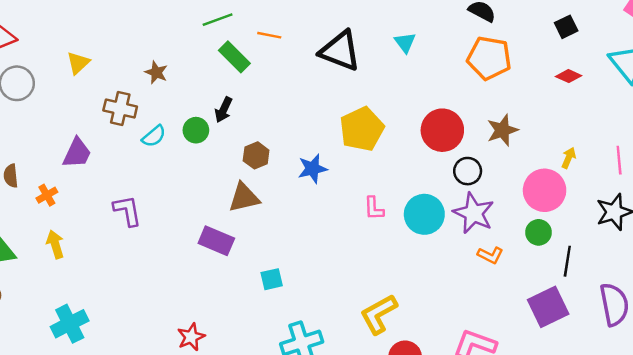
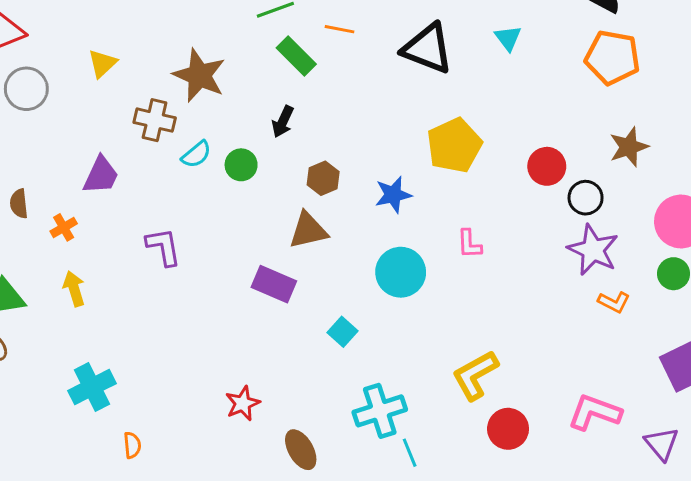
brown star: (156, 72) -> (199, 75), size x1.8
green circle: (196, 130) -> (241, 165), moved
red circle: (442, 130) -> (547, 166), moved, size x0.7
cyan circle: (424, 214) -> (401, 272), moved
cyan square: (272, 279) -> (342, 332), turned -35

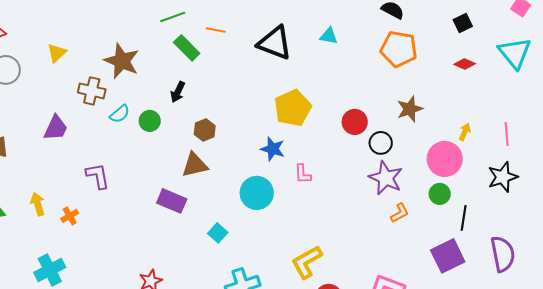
cyan triangle: (508, 38) -> (329, 36), turned -42
blue star: (393, 195) -> (273, 149), moved, turned 30
orange cross: (64, 227) -> (70, 216), moved
orange L-shape: (614, 302) -> (400, 213), turned -55

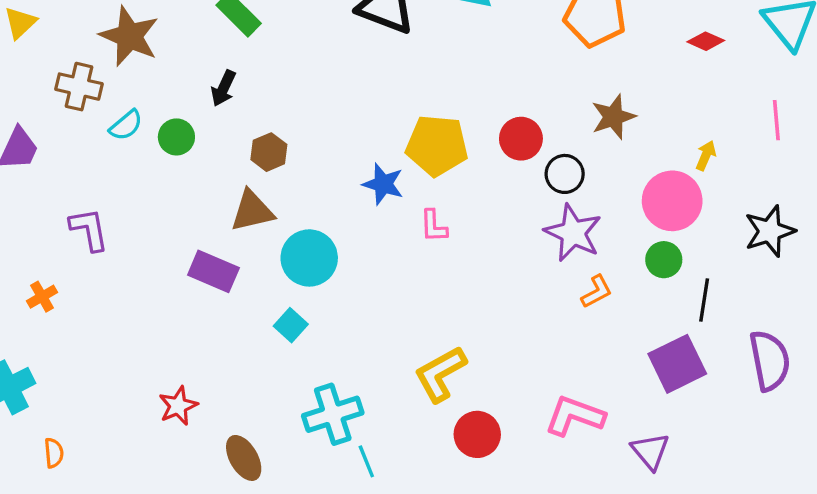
yellow pentagon: (293, 108) -> (437, 145), moved, turned 30
pink line: (507, 134) -> (776, 120), moved
cyan circle: (257, 193) -> (309, 258), moved

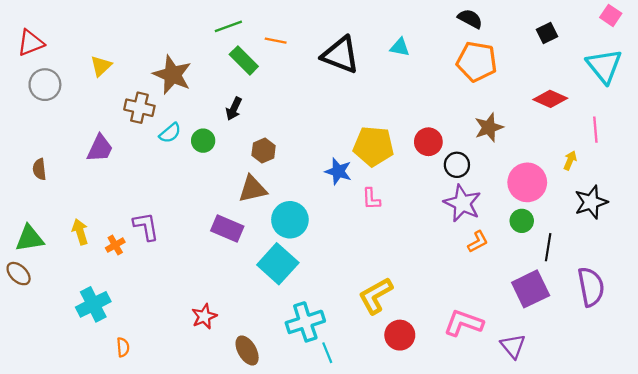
red diamond: (706, 41) -> (550, 99), moved, size x1.4
yellow arrow: (706, 155) -> (570, 160), moved
purple L-shape: (89, 229) -> (146, 226), moved
cyan square: (291, 325) -> (278, 264), size x1.8

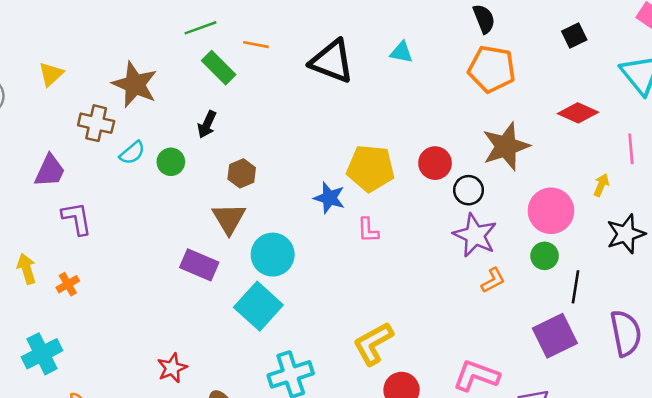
black semicircle: (470, 19) -> (484, 19), turned 40
brown star: (489, 127) -> (506, 146), size x1.4
brown triangle: (253, 189) -> (229, 218), turned -48
purple L-shape: (146, 226) -> (77, 218), moved

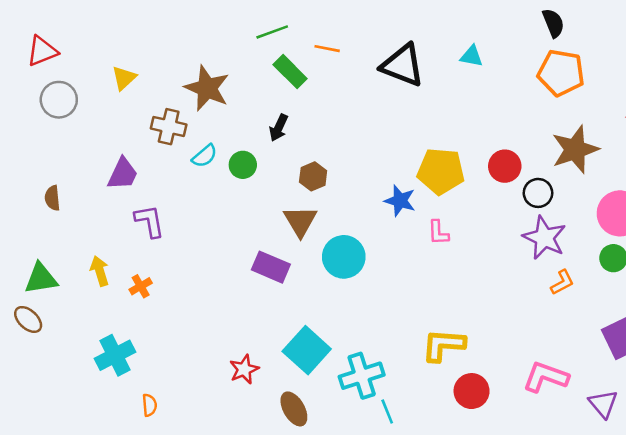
cyan square: (258, 306) -> (307, 350), moved
yellow L-shape: (373, 343) -> (443, 345), turned 33

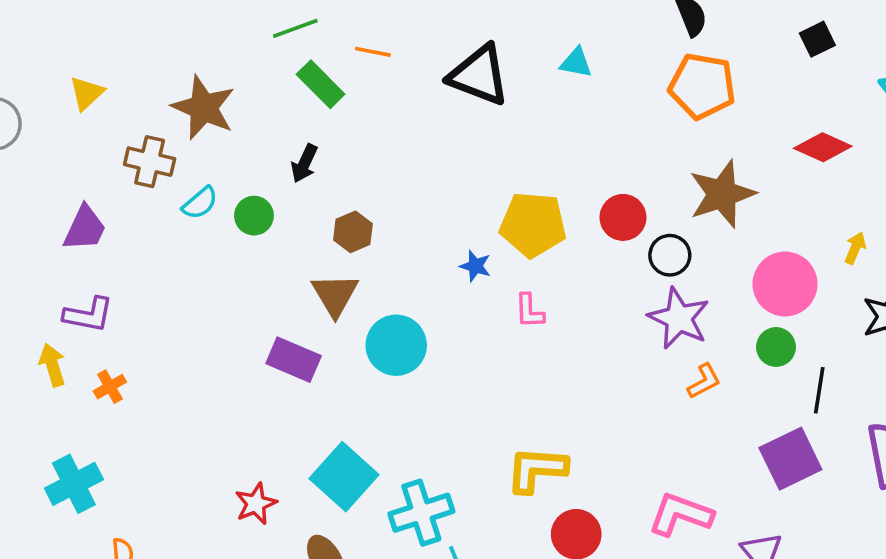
blue star: (400, 201) -> (475, 266), size x0.7
purple L-shape: (150, 221) -> (88, 315), moved, turned 111

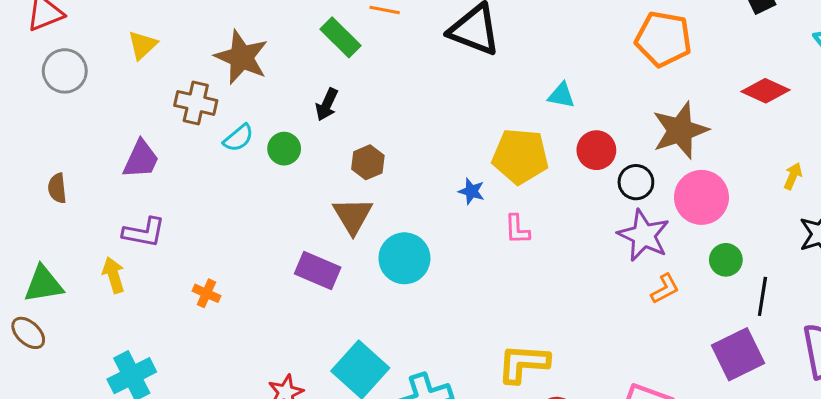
cyan triangle: (576, 63) -> (561, 95), moved
pink circle: (785, 284) -> (701, 197), moved
orange cross: (110, 387) -> (206, 293), moved, turned -36

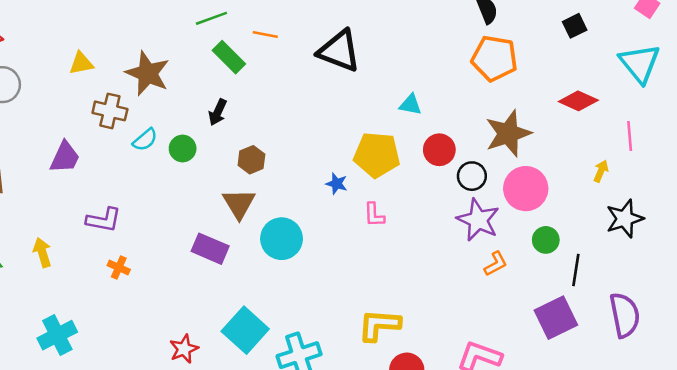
yellow triangle: (142, 45) -> (81, 63), moved, turned 32
purple L-shape: (144, 232) -> (104, 220), moved

